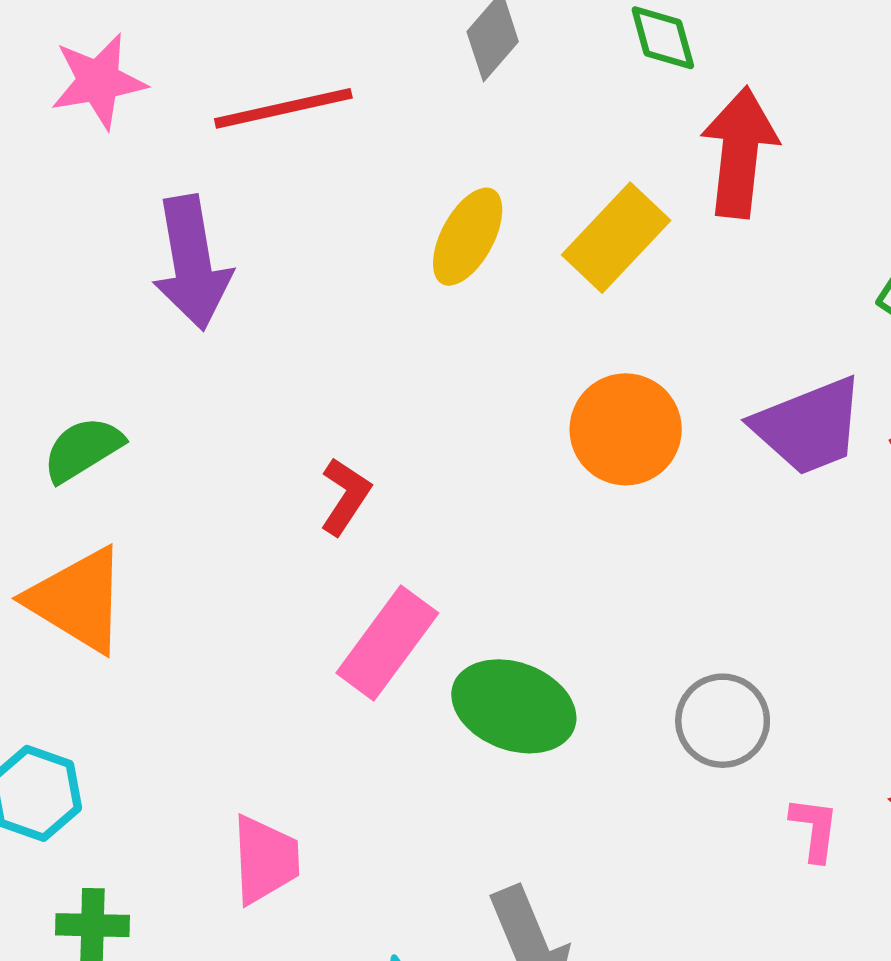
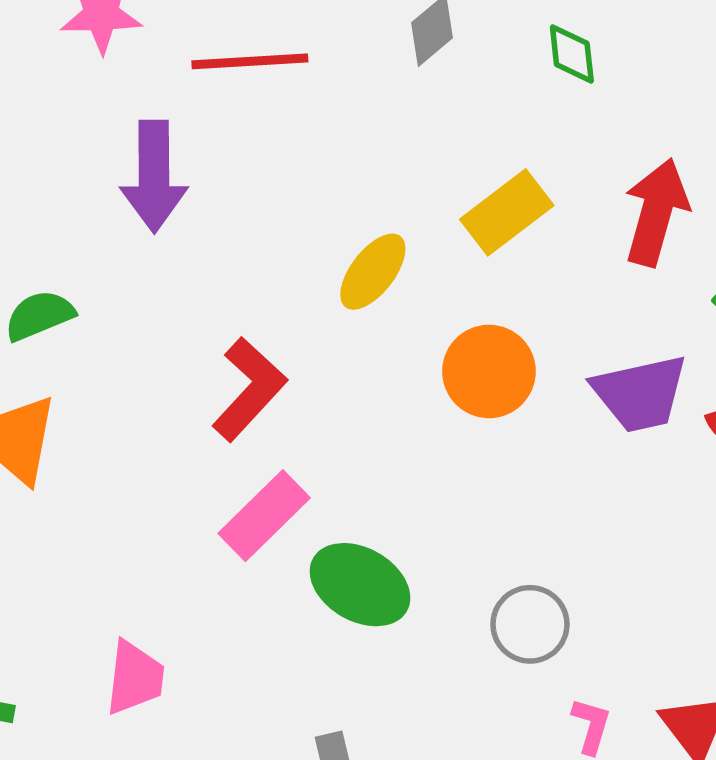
red arrow: (739, 152) -> (656, 212), moved
yellow ellipse: (468, 237) -> (373, 272), moved
red L-shape: (345, 496) -> (249, 389), size x1.6

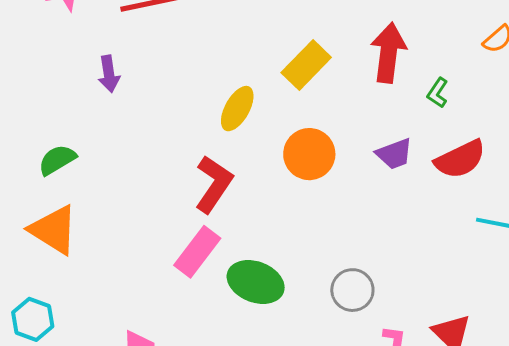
purple arrow: (154, 176) -> (109, 74), size x0.6
red L-shape: (249, 389) -> (214, 184), moved
purple trapezoid: (640, 393) -> (394, 154), size x0.7

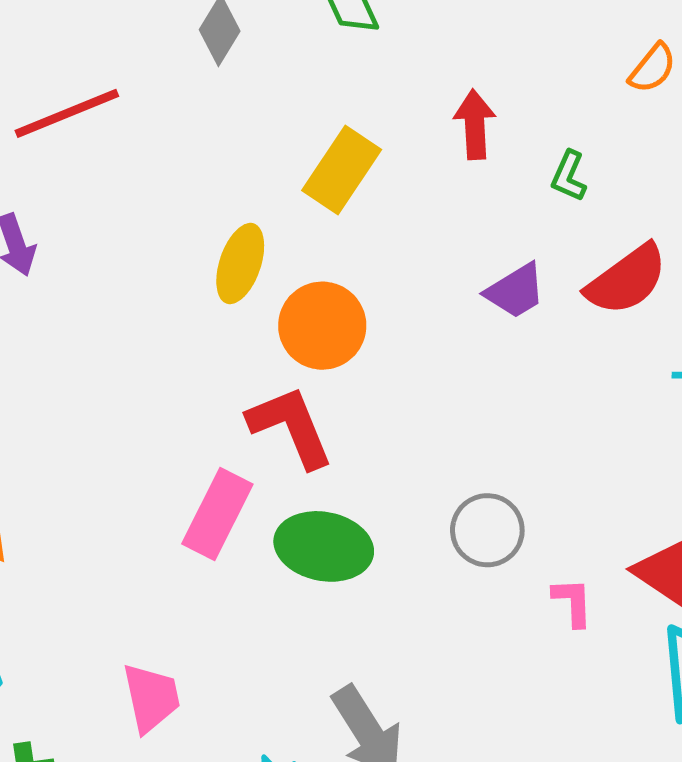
red arrow: (388, 53) -> (475, 124), size x0.7
orange circle: (309, 154) -> (322, 326), moved
red L-shape: (214, 184) -> (291, 427), moved, turned -46

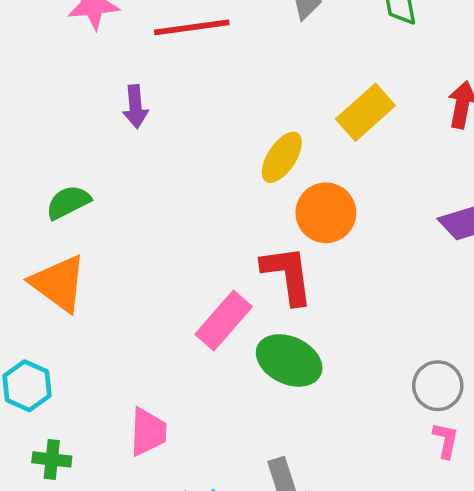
gray circle: (487, 530) -> (438, 386), moved

